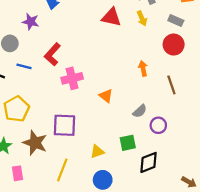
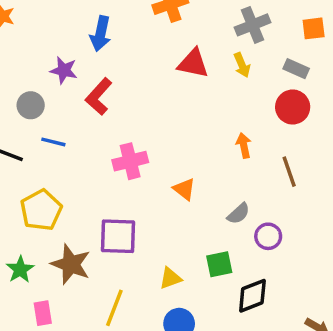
red L-shape: (52, 54) -> (99, 97), moved

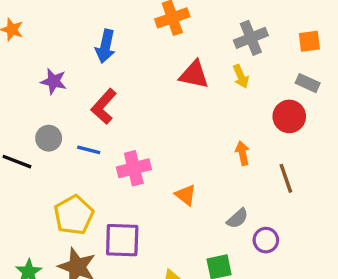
gray rectangle: (296, 69) -> (308, 83), moved
purple star: (64, 70) -> (54, 81), moved
gray circle: (31, 105) -> (49, 138), moved
blue line: (53, 142) -> (89, 150), moved
yellow pentagon: (41, 210) -> (74, 215), moved

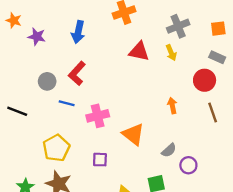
purple star: (54, 81) -> (37, 37), moved
gray circle: (49, 138) -> (47, 81), moved
brown line: (286, 178) -> (213, 112), moved
orange triangle: (186, 195) -> (133, 134), size x1.5
purple square: (122, 240) -> (100, 160), moved, size x0.6

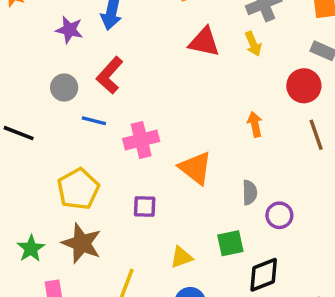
purple star: (37, 37) -> (69, 30), moved
gray semicircle: (169, 150) -> (250, 193), turned -49

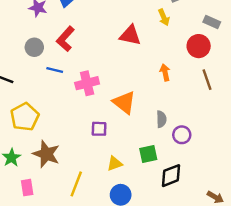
red triangle: (204, 42) -> (130, 35), moved
yellow pentagon: (78, 189) -> (25, 117), moved
purple square: (145, 207) -> (99, 129), moved

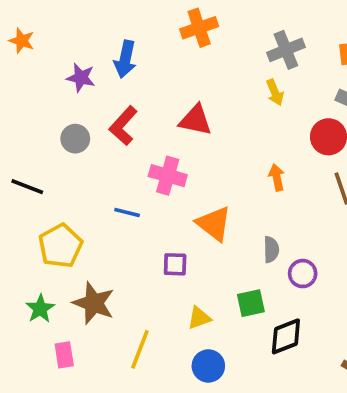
red triangle: (130, 35) -> (195, 120), moved
blue line: (55, 70) -> (127, 213), moved
pink cross: (87, 83) -> (168, 176), moved, turned 30

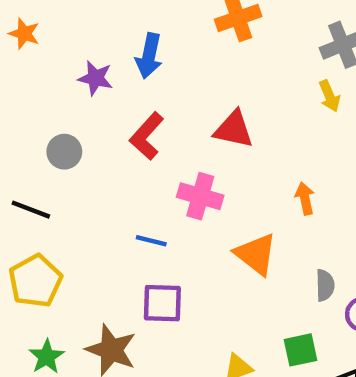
gray circle: (75, 139) -> (64, 152), moved
orange arrow: (277, 177) -> (305, 198), moved
yellow pentagon: (60, 246) -> (35, 281), moved
purple square: (175, 264) -> (162, 303), moved, size x1.4

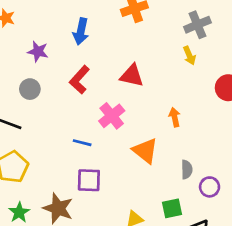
purple star: (96, 78) -> (38, 52), moved
pink cross: (200, 196) -> (112, 116), turned 35

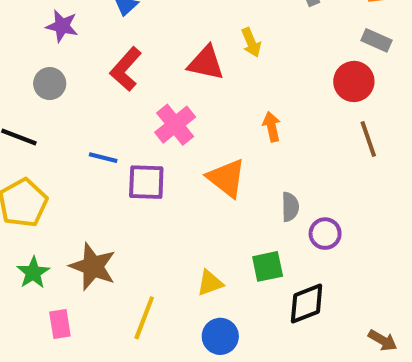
yellow arrow: (189, 56) -> (251, 42), moved
blue line: (82, 143) -> (103, 158), moved
purple square: (89, 180) -> (146, 182), moved

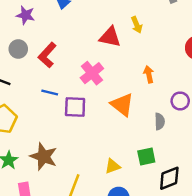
red L-shape: (126, 69) -> (47, 55), moved
purple circle: (325, 234) -> (180, 101), moved

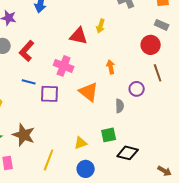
yellow arrow: (137, 25) -> (101, 26), turned 40
pink cross: (92, 73) -> (64, 66), turned -30
black diamond: (169, 178) -> (128, 153), turned 35

